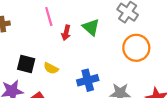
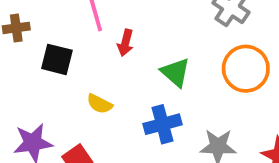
green triangle: (91, 27) -> (175, 72), moved
black square: (26, 64) -> (57, 59), moved

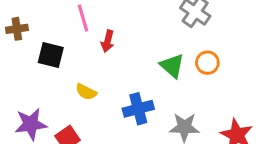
orange circle: (246, 69) -> (207, 63), size x0.6
green triangle: (175, 72) -> (172, 66), moved

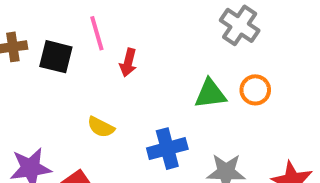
black square: (51, 55) -> (56, 57), moved
green triangle: (172, 66) -> (210, 94), turned -48

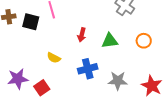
red arrow: (128, 63) -> (82, 35), moved
orange circle: (255, 90) -> (144, 41), moved

